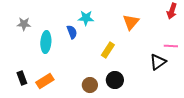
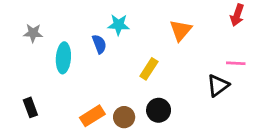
orange rectangle: (45, 81) -> (92, 116), moved

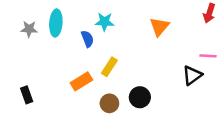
cyan ellipse: (63, 58) -> (56, 23), moved
yellow rectangle: (149, 69) -> (109, 67), moved
orange rectangle: (92, 116) -> (81, 81), moved

